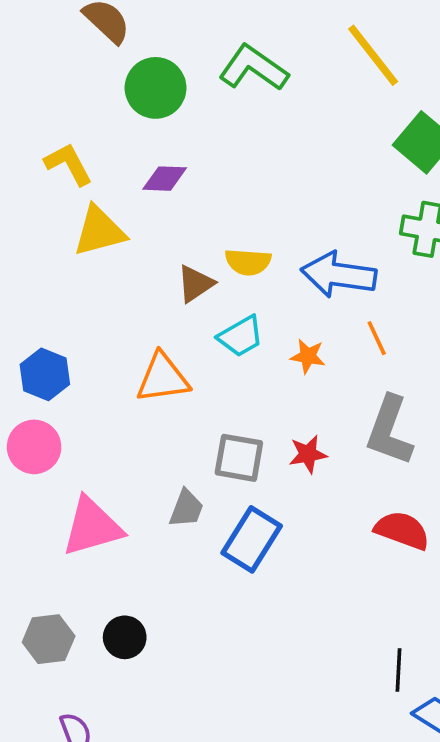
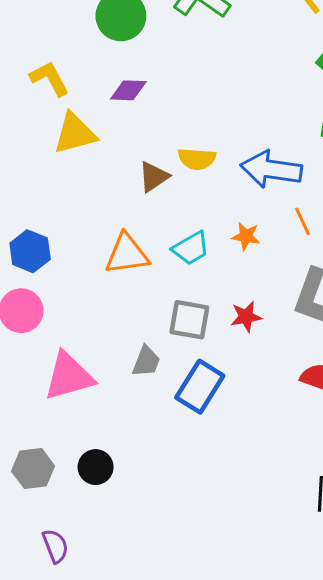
cyan trapezoid: (241, 336) -> (191, 248), moved

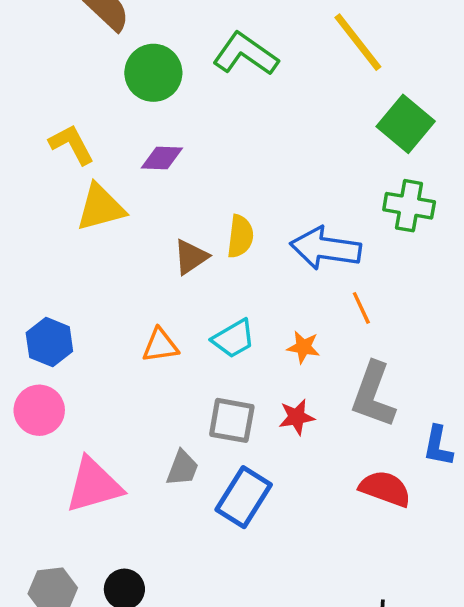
yellow semicircle: (197, 159) -> (240, 236), turned -87
orange star: (246, 236) -> (303, 347), moved
orange triangle: (127, 254) -> (160, 345), size x0.7

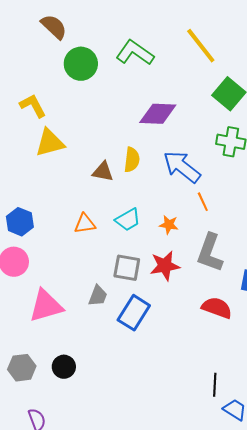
purple diamond: (162, 158) -> (158, 114), moved, size x1.5
blue arrow: (326, 248) -> (182, 167), turned 30
brown triangle: (191, 257) -> (103, 172), turned 45
red star: (297, 417) -> (165, 266), size x1.4

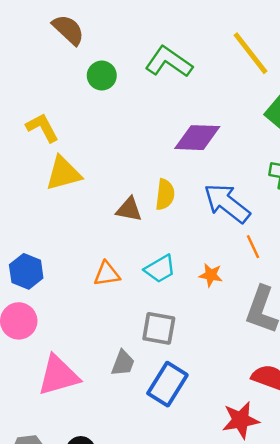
green circle: (81, 64) -> (102, 76), size x0.7
red star: (165, 266) -> (241, 420), moved

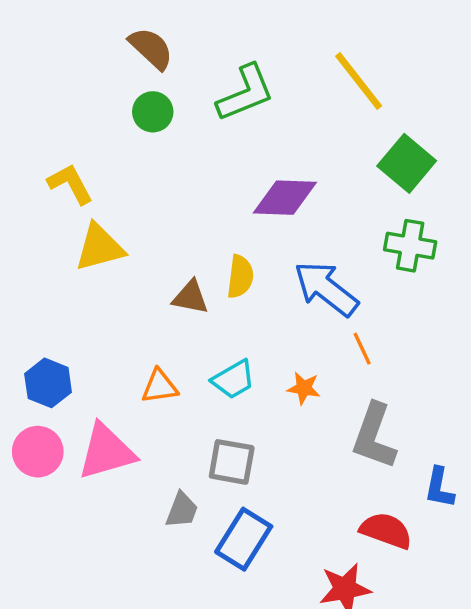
brown semicircle: (68, 30) -> (151, 48), moved
green L-shape: (169, 62) -> (245, 93), turned 123
pink triangle: (58, 375) -> (106, 452), moved

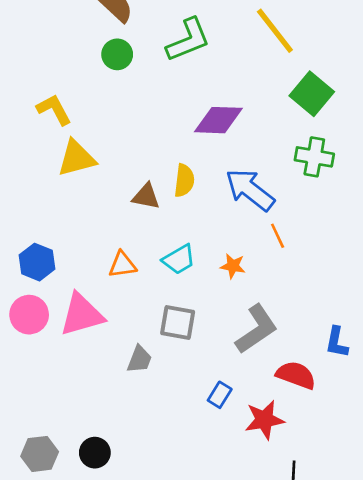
gray L-shape: (374, 436) -> (256, 329), moved, turned -144
blue rectangle: (244, 539) -> (220, 395), moved, size x0.6

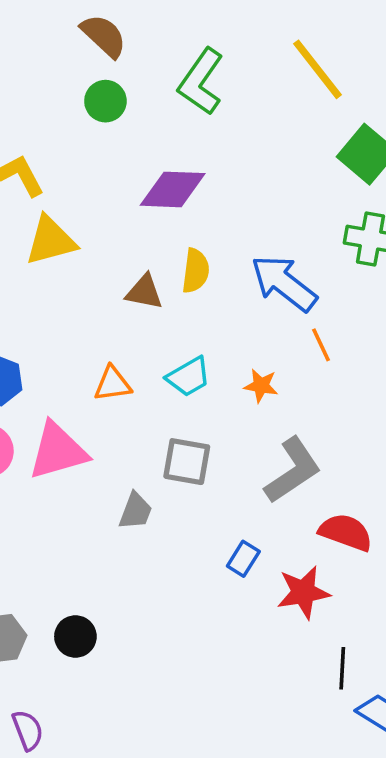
green L-shape: (188, 40) -> (201, 82), turned 147
purple diamond: (218, 120) -> (173, 189), moved

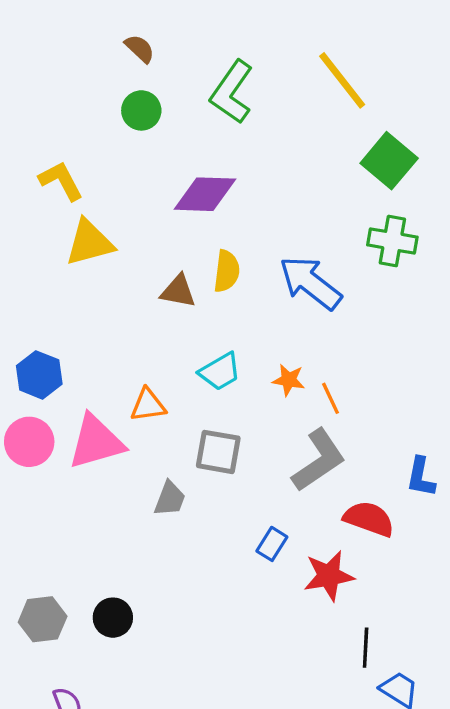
brown semicircle: (104, 36) -> (140, 49), size x0.7
orange line: (321, 345) -> (330, 398), moved
orange triangle: (113, 384) -> (148, 405), moved

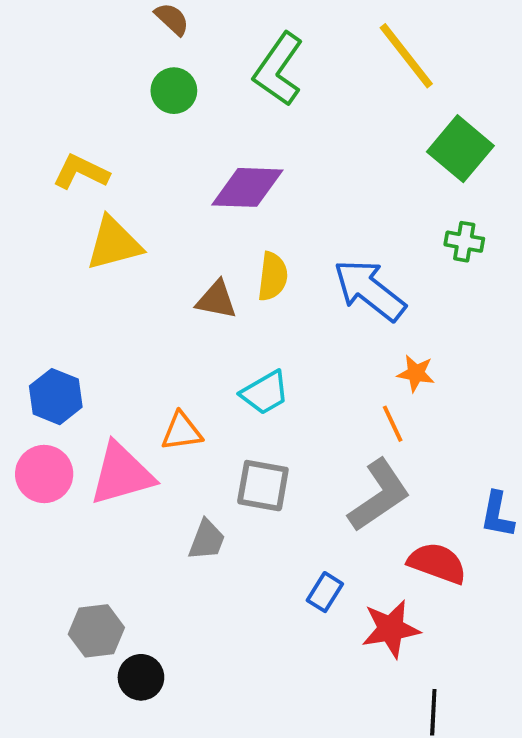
yellow L-shape: (61, 181) -> (81, 172), turned -36
green cross: (392, 241) -> (464, 242), size x0.7
orange star: (289, 380) -> (416, 373), moved
gray hexagon: (43, 619) -> (96, 631), moved

